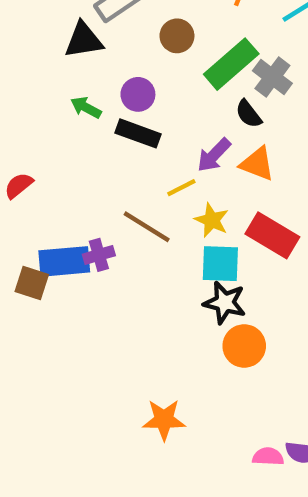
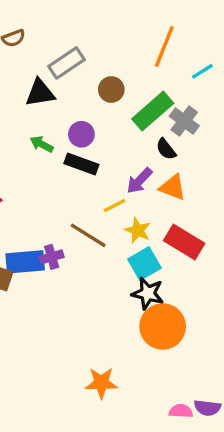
cyan square: (220, 264) -> (144, 264), turned -32
orange circle: (244, 346) -> (163, 327), size x1.4

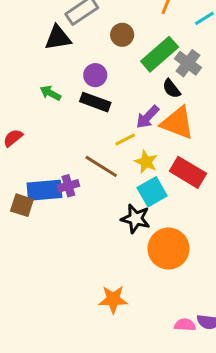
green arrow: (42, 144) -> (50, 93), moved
orange triangle: (173, 187) -> (177, 123), size x1.4
black star: (148, 293) -> (136, 219), moved

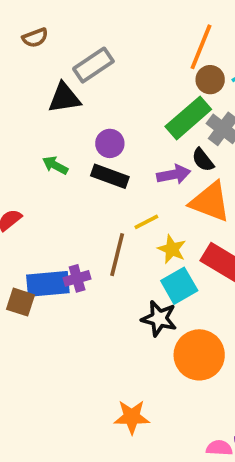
brown circle: (122, 35) -> (210, 80), moved
purple arrow: (148, 117) -> (174, 174), moved, turned -145
brown line: (101, 166) -> (117, 255), turned 72

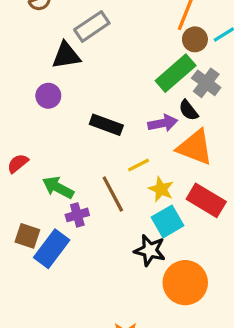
purple circle: (110, 143) -> (48, 96), moved
green arrow: (55, 165) -> (58, 188), moved, size x1.4
brown line: (117, 255) -> (113, 194), turned -42
blue rectangle: (48, 284) -> (52, 249), moved, turned -48

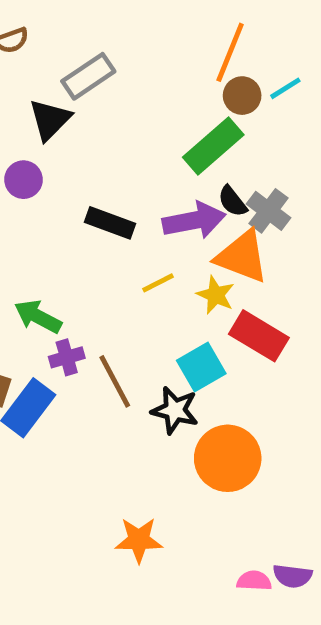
black triangle: (66, 55) -> (50, 120), turned -36
gray cross: (206, 83) -> (269, 211), moved
purple arrow: (163, 123) -> (194, 220), size x1.4
yellow star: (161, 189) -> (216, 295), moved
brown line: (113, 194) -> (115, 381), moved

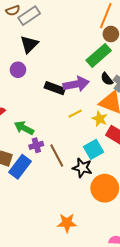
gray rectangle: (88, 76) -> (29, 16), moved
purple arrow: (194, 220) -> (76, 84), moved

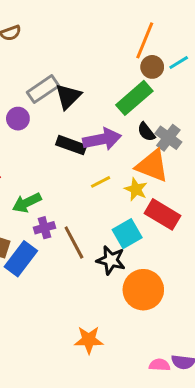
gray rectangle: (29, 16) -> (43, 89), moved
black triangle: (29, 44) -> (68, 96), moved
green arrow: (24, 128) -> (27, 203), turned -54

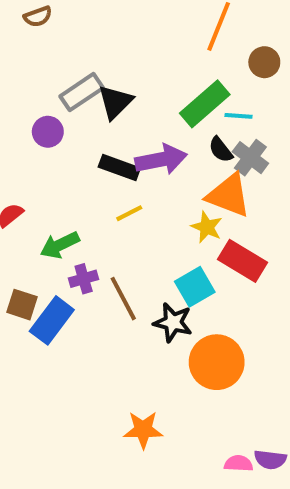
cyan line: (179, 63) -> (239, 116), moved, turned 36
brown circle: (152, 67) -> (264, 62), moved
yellow line: (101, 182) -> (129, 213), moved

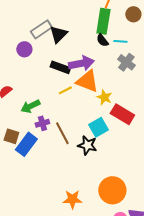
green rectangle: (205, 104) -> (103, 21), moved, turned -40
black semicircle: (221, 150) -> (102, 40), moved
orange triangle: (229, 195) -> (87, 81), moved
orange circle: (217, 362) -> (112, 190), moved

